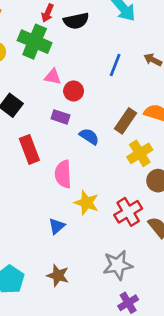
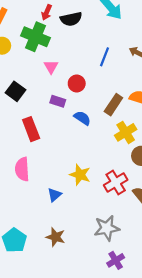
pink triangle: (53, 77) -> (51, 67), turned 48
red circle: (74, 91) -> (77, 83), moved
pink semicircle: (63, 174) -> (22, 169), moved

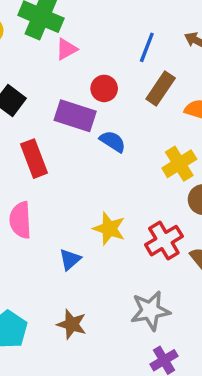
pink triangle: (51, 67) -> (67, 49), moved, turned 32
purple rectangle: (58, 101) -> (75, 116), size x1.6
brown rectangle: (113, 105) -> (161, 88), moved

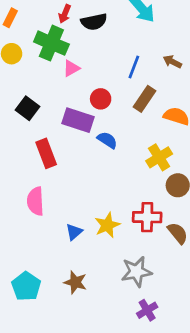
yellow star: (109, 229) -> (107, 225), moved, turned 30
red cross: (164, 241) -> (147, 217), turned 32

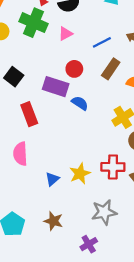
blue line: (134, 67) -> (102, 42), turned 42
pink triangle: (71, 68) -> (66, 34), moved
purple cross: (147, 310) -> (89, 244), moved

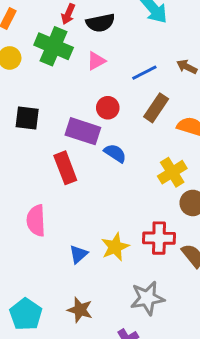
black square: (14, 77) -> (27, 118), turned -30
red rectangle: (29, 114) -> (65, 168), moved

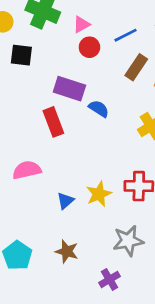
red circle: (108, 108) -> (89, 47), moved
black square: (27, 118) -> (21, 55), moved
pink semicircle: (36, 221) -> (27, 170), turned 80

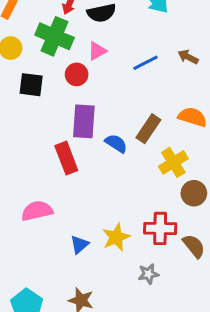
red circle: (89, 47) -> (77, 74), moved
brown rectangle: (136, 67) -> (148, 129), moved
purple rectangle: (69, 89) -> (84, 121), turned 76
gray star: (128, 241) -> (148, 274), moved, size x0.6

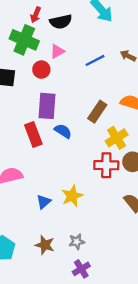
blue semicircle: (116, 143) -> (63, 131), moved
red cross: (160, 228) -> (106, 165), moved
gray star: (148, 274) -> (77, 242), moved

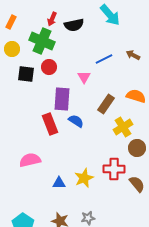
pink triangle: (57, 51) -> (84, 77), moved, turned -32
red circle: (41, 70) -> (49, 67), moved
red cross: (106, 165) -> (114, 169), moved
blue triangle: (44, 202) -> (59, 183), turned 40

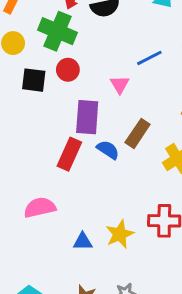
brown rectangle: (106, 104) -> (138, 133), moved
red rectangle: (50, 124) -> (69, 154), turned 45

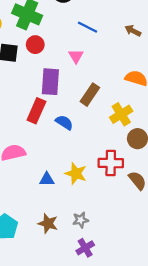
blue line: (149, 58) -> (87, 27), moved, turned 54
blue semicircle: (108, 150) -> (64, 122), moved
yellow star: (120, 234) -> (76, 173), turned -30

